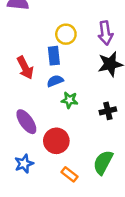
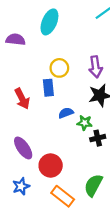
blue semicircle: (55, 81) -> (66, 113), moved
green star: (70, 100) -> (85, 123), moved
orange rectangle: (70, 174) -> (63, 196), size x1.5

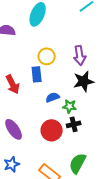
black cross: (98, 138) -> (74, 124), moved
red circle: (51, 166) -> (52, 130), moved

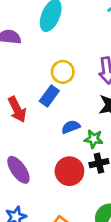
blue rectangle: (37, 74) -> (49, 96), turned 42

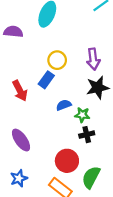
red circle: (69, 171) -> (67, 161), moved

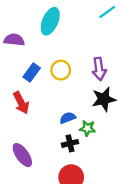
blue rectangle: (46, 80) -> (32, 72), moved
black cross: (87, 135) -> (70, 143), moved

